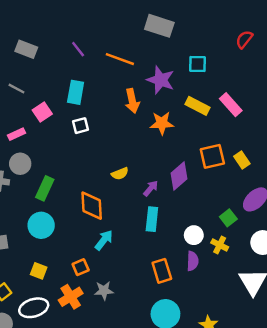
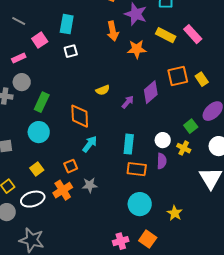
cyan rectangle: (152, 219) -> (129, 144), moved
yellow square: (39, 271) -> (37, 169), turned 32
orange rectangle: (162, 271) -> (137, 169), turned -66

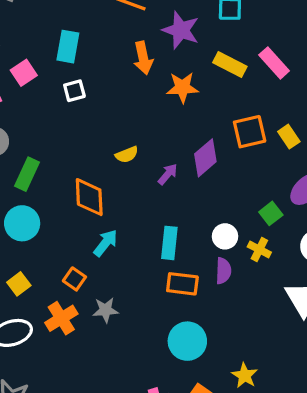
orange square: (71, 166) -> (74, 279), turned -32
yellow star: (175, 213) -> (245, 375), moved

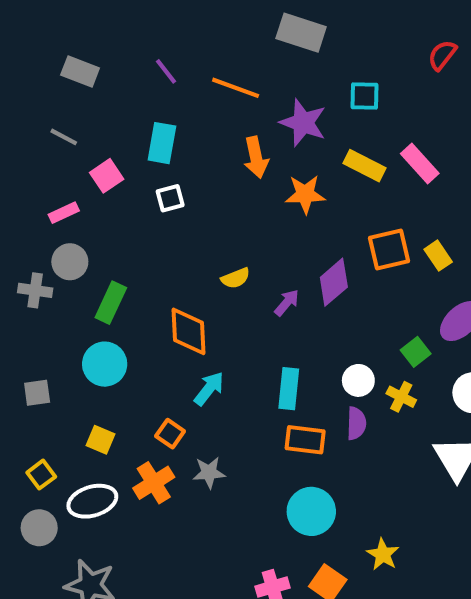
yellow square: (19, 284) -> (101, 440), turned -30

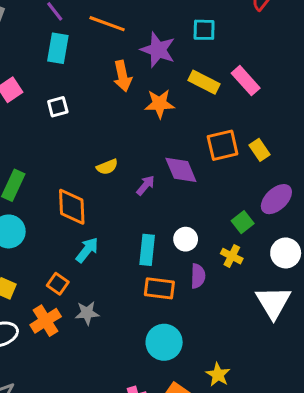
cyan rectangle: (162, 143) -> (58, 48), moved
purple diamond: (334, 282) -> (181, 170), turned -72
white circle: (358, 380) -> (186, 239), moved

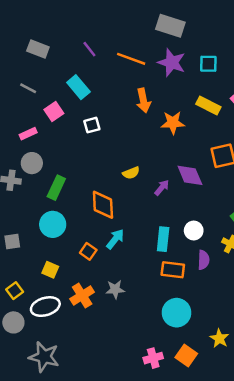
cyan rectangle: (58, 48) -> (78, 87), moved, turned -50
purple star: (158, 50) -> (172, 63), moved
orange square: (58, 284) -> (88, 251), moved

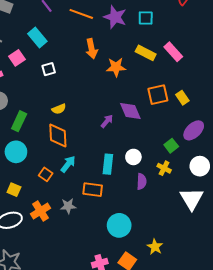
yellow semicircle: (131, 173) -> (59, 109), moved
orange rectangle: (173, 270) -> (93, 190), moved

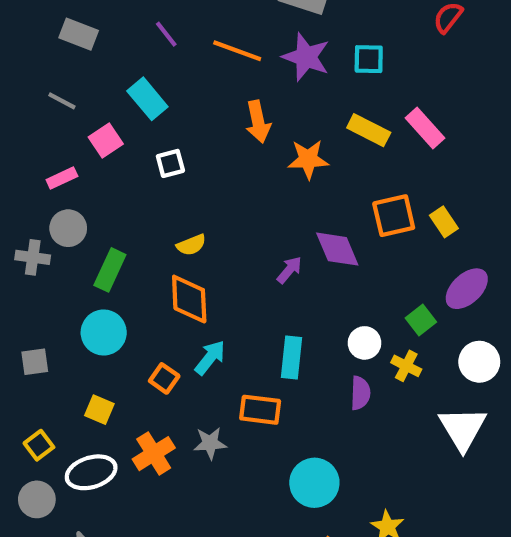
white circle: (133, 157) -> (364, 343), moved

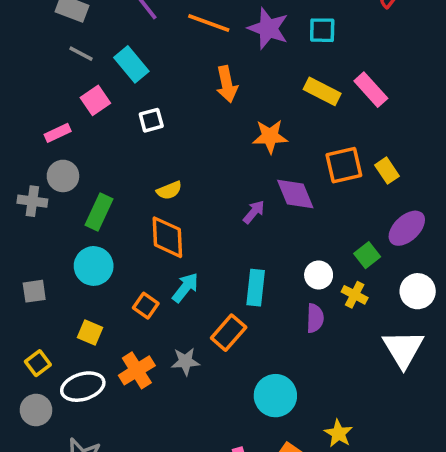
gray line: (62, 101) -> (81, 54), moved
orange star: (308, 159) -> (270, 136), moved
orange rectangle: (260, 410) -> (229, 333), turned -56

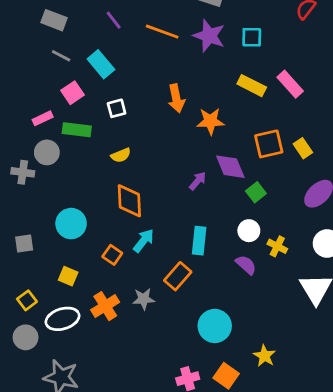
orange arrow: (227, 84) -> (176, 98), moved
yellow semicircle: (169, 190) -> (121, 155), moved
green rectangle: (99, 212) -> (77, 130), moved, turned 72
green square: (367, 255) -> (256, 192), moved
purple semicircle: (315, 318) -> (246, 265), turned -50

